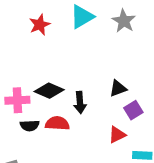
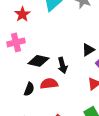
pink cross: (17, 100) -> (16, 42), moved
black semicircle: (30, 126) -> (29, 89), turned -56

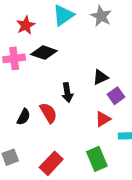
black diamond: (38, 61) -> (44, 53), moved
red semicircle: (49, 84) -> (48, 113), turned 60

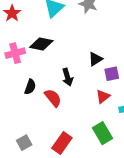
red star: (26, 25) -> (12, 13), moved
purple square: (116, 96) -> (112, 74), turned 32
black semicircle: (24, 117) -> (30, 87), moved

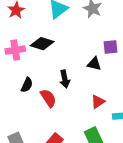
black triangle: (95, 59) -> (94, 64), turned 40
purple square: (112, 74) -> (111, 47), moved

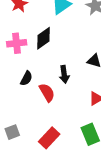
black diamond: (42, 44) -> (43, 38), turned -55

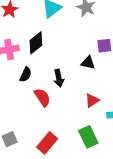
black semicircle: (26, 78) -> (26, 75), moved

